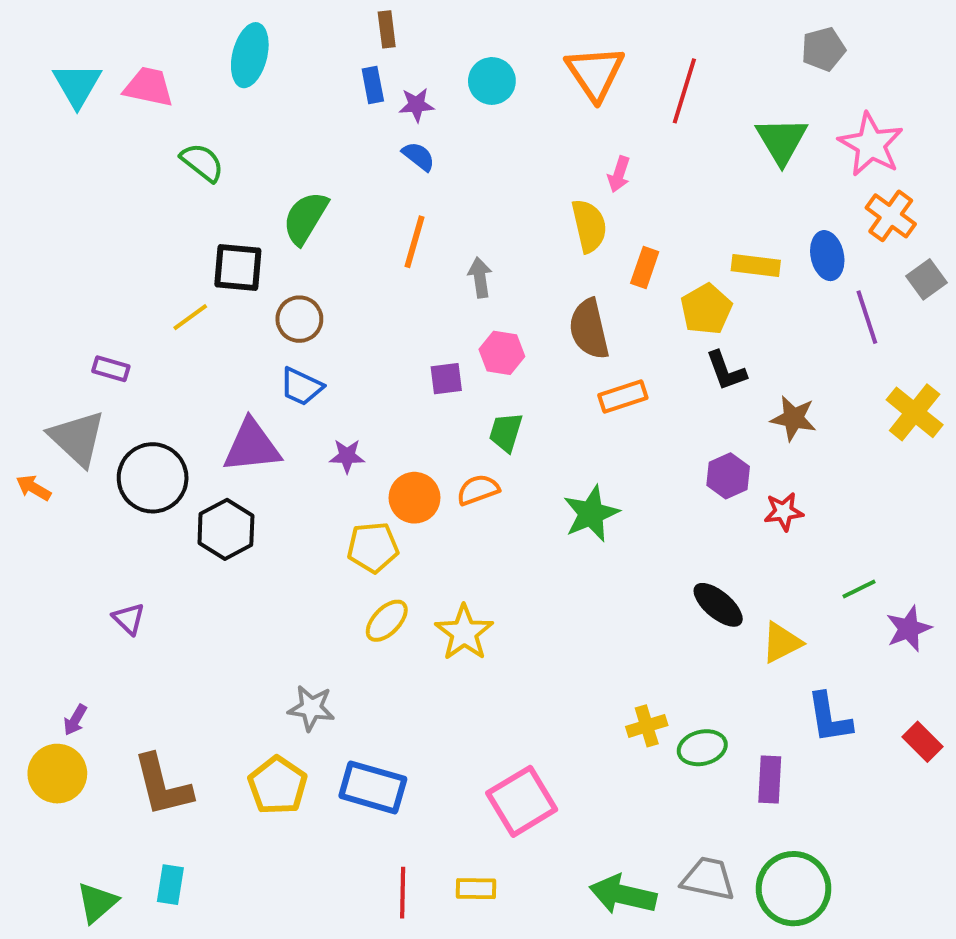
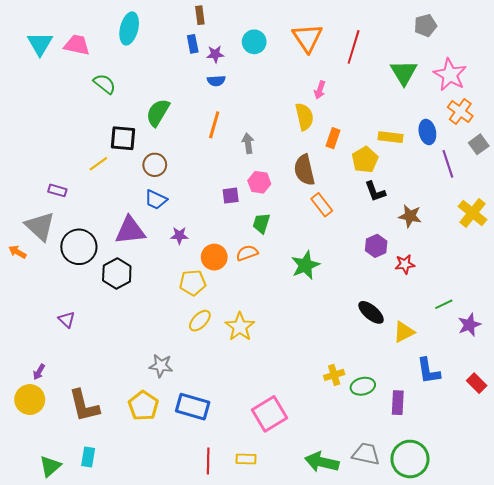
blue semicircle: (418, 156) -> (216, 81), turned 138
orange rectangle: (623, 396) -> (322, 205), turned 70

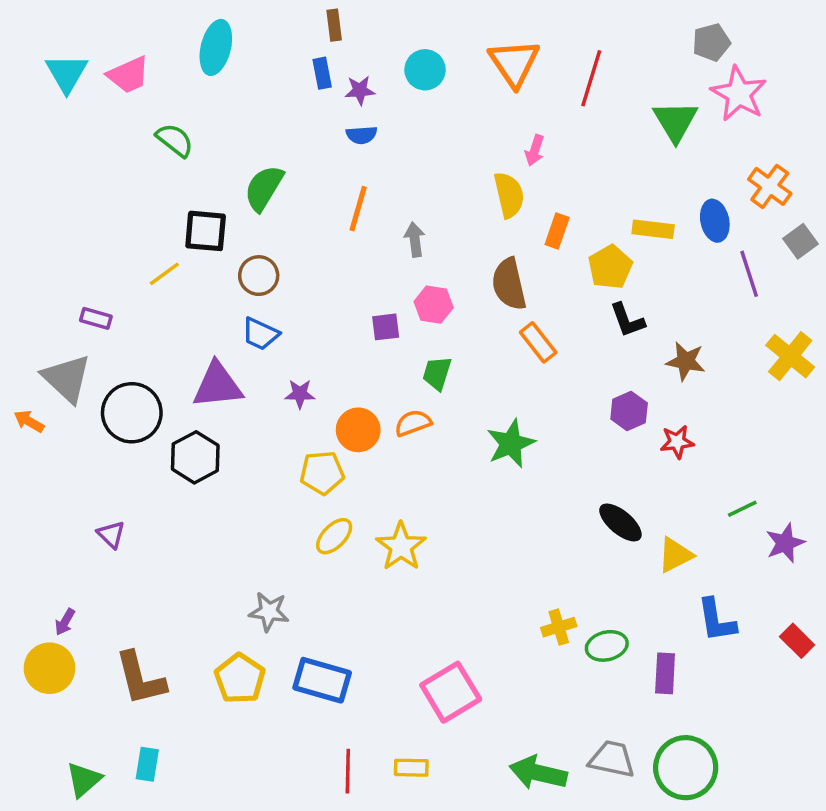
pink trapezoid: (77, 45) -> (128, 75), turned 144
pink star: (450, 75) -> (739, 94), moved

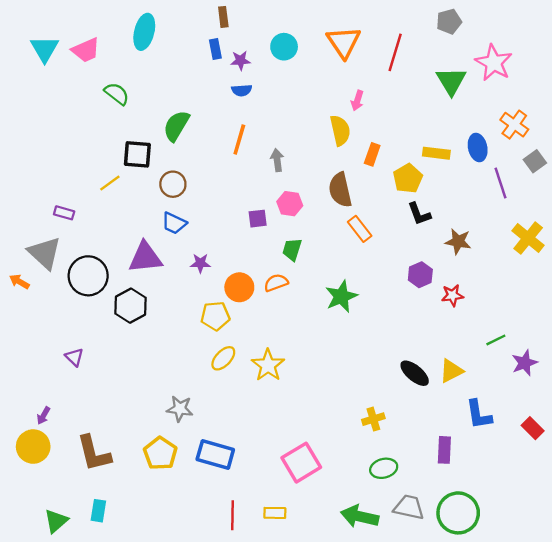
gray pentagon: (711, 42) -> (449, 21), moved
black ellipse: (620, 522) -> (415, 373), moved
green ellipse: (607, 646) -> (384, 468), moved

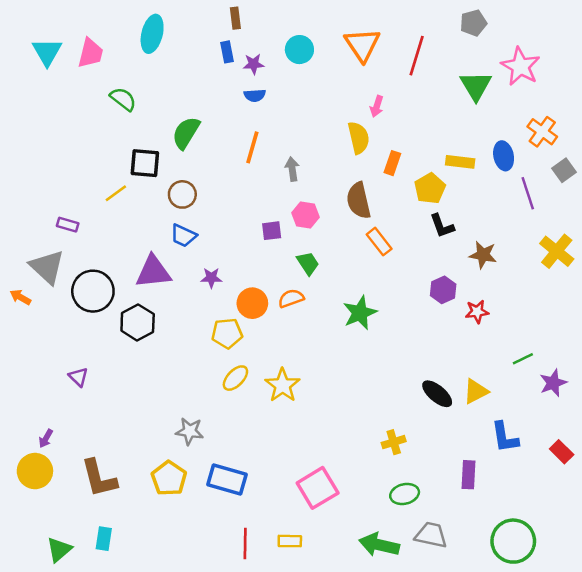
pink trapezoid: (86, 50) -> (91, 53), turned -52
green trapezoid: (292, 249) -> (308, 263), turned 130
green circle: (458, 513) -> (513, 541), moved

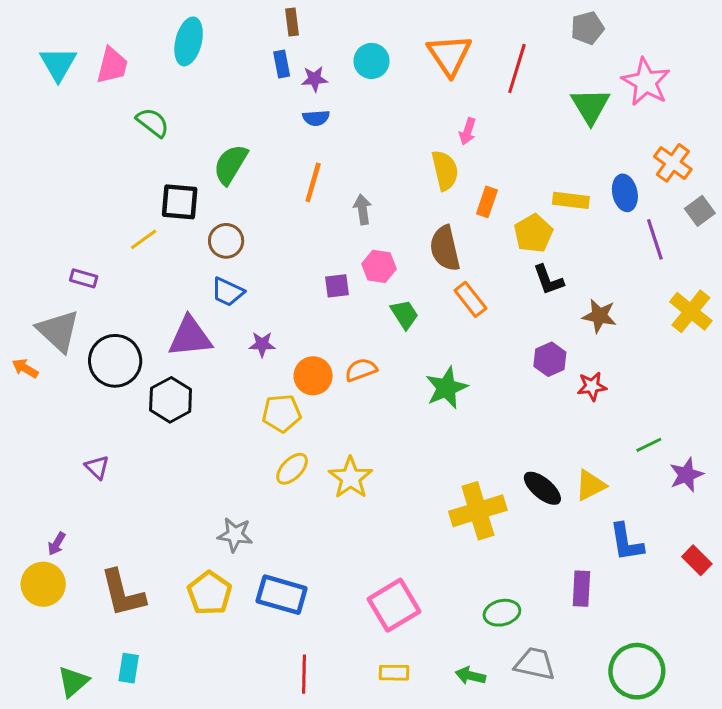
green trapezoid: (308, 263) -> (404, 314), moved
yellow cross: (394, 442) -> (478, 511), moved, size x1.8
yellow rectangle: (290, 541) -> (394, 673), moved
green arrow: (379, 545) -> (470, 676), size x0.6

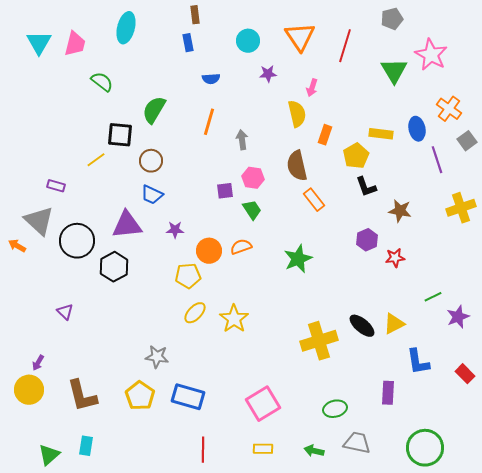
purple star: (315, 79) -> (268, 74), moved
yellow cross: (691, 311) -> (461, 208), turned 32
green trapezoid: (404, 314) -> (252, 210), moved

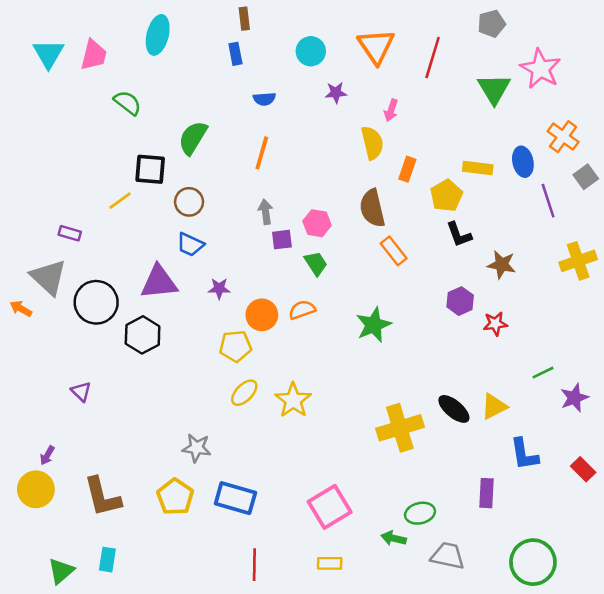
gray arrow: (242, 140) -> (266, 212), moved
green arrow: (314, 451) -> (394, 538), moved

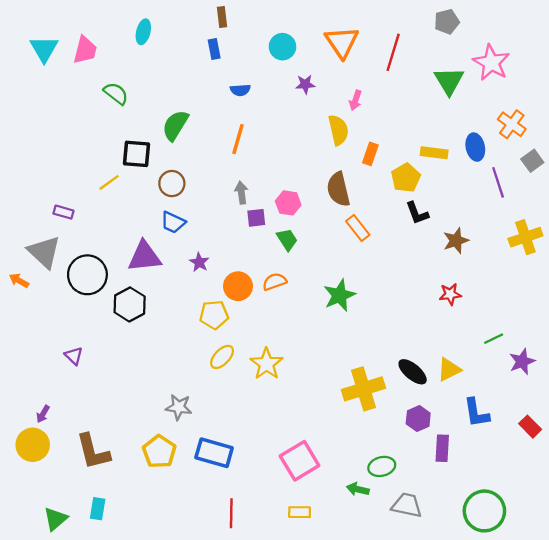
cyan ellipse: (158, 35) -> (143, 32), size x0.7
brown star: (502, 265) -> (456, 241), turned -30
purple star: (219, 288) -> (199, 262), turned 30
purple hexagon: (460, 301) -> (418, 419), moved

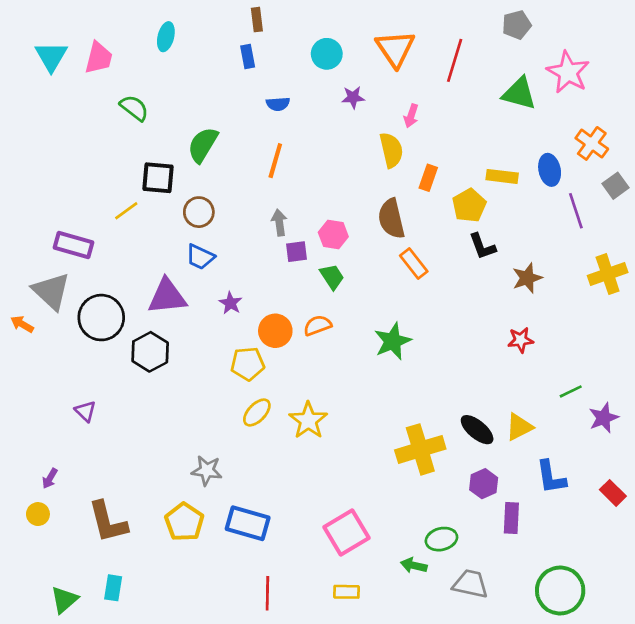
green triangle: (449, 81) -> (519, 93), turned -44
purple rectangle: (63, 212) -> (74, 245), size x1.6
yellow circle: (33, 445) -> (38, 514), size x0.6

